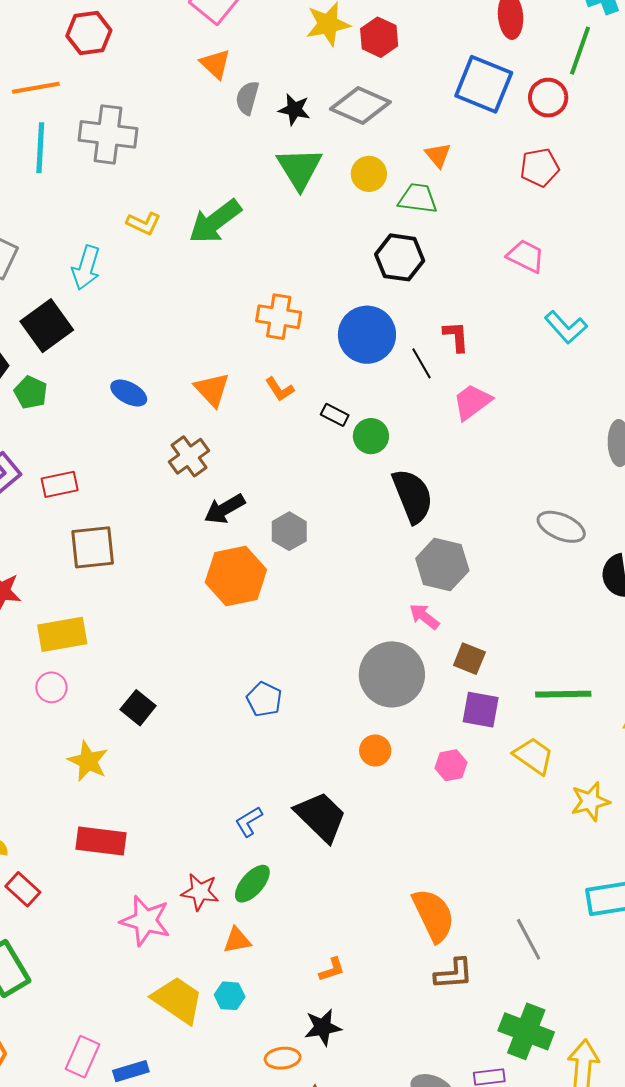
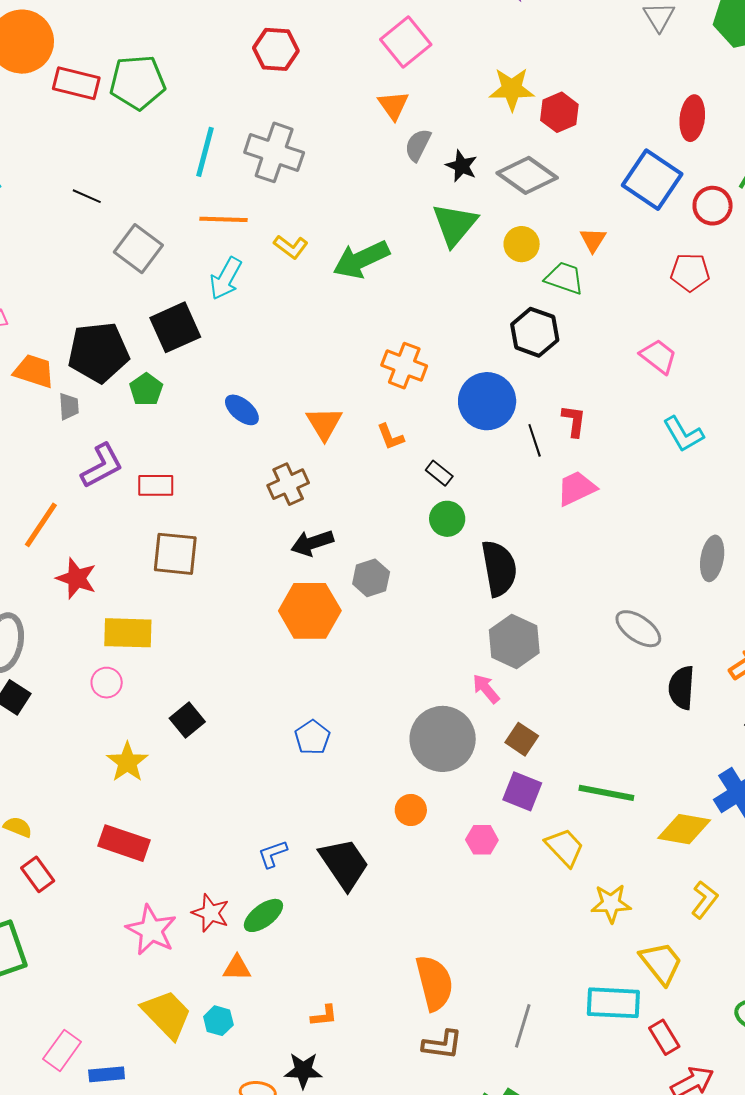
orange line: (36, 88) -> (224, 219), moved
green circle: (371, 436) -> (447, 519), moved
gray line: (529, 939) -> (523, 1026), turned 33

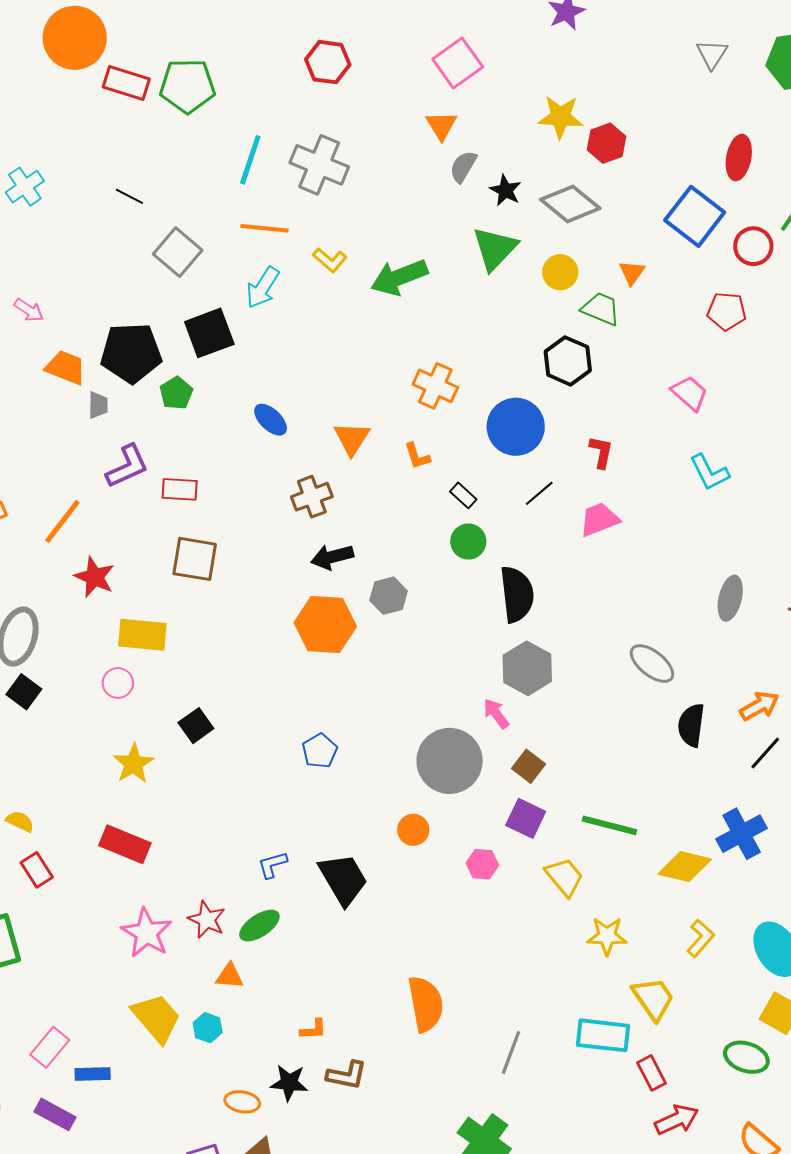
black line: (535, 440) -> (539, 493), moved, turned 64
brown L-shape: (442, 1045) -> (347, 1075), moved

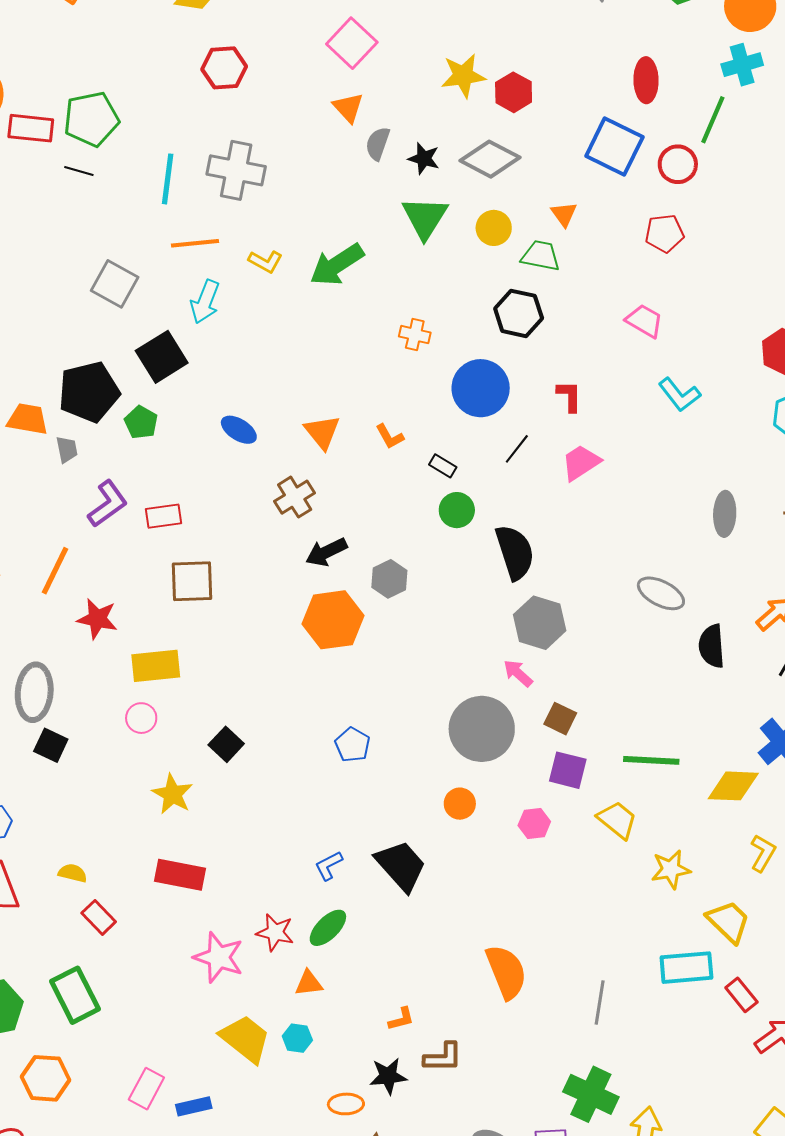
black line: (129, 196) -> (79, 171), moved
orange cross: (435, 386) -> (415, 335), moved, size x0.7

